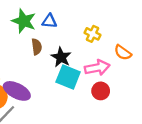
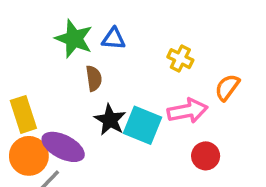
orange semicircle: (123, 53) -> (227, 87), turned 90
black star: (61, 57) -> (110, 120), moved
red circle: (101, 91) -> (206, 156), moved

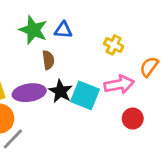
purple ellipse: (63, 147) -> (29, 93), moved, turned -36

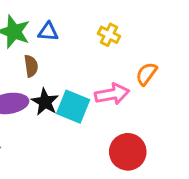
yellow cross: (114, 45) -> (109, 35), moved
red circle: (133, 119) -> (128, 152), moved, size x1.5

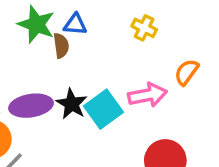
brown semicircle: (31, 66) -> (61, 46), moved
cyan square: (73, 107) -> (103, 109), turned 32

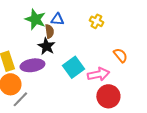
orange semicircle: (187, 72) -> (120, 55), moved, turned 105
pink arrow: (148, 95) -> (98, 74), moved
black star: (72, 104) -> (46, 46), moved

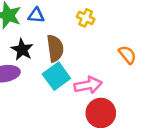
brown semicircle: (49, 31) -> (55, 48), moved, size x1.5
orange semicircle: (120, 55) -> (127, 55), moved

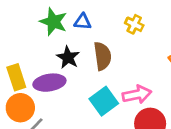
cyan square: (56, 76) -> (104, 101), moved

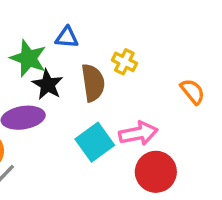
green star: (53, 22) -> (28, 58), moved
yellow cross: (134, 24) -> (124, 62), moved

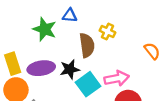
black star: (48, 84) -> (70, 69), moved, turned 30

